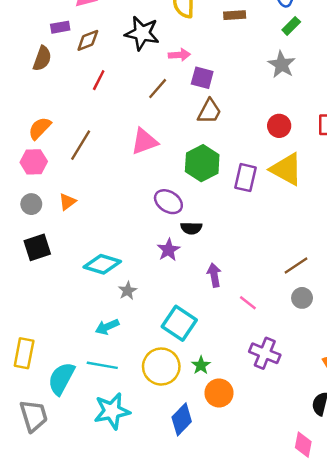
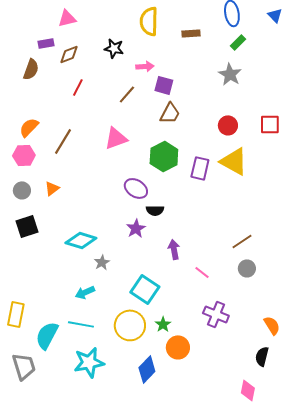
black star: (142, 33) -> (114, 48), size x0.7

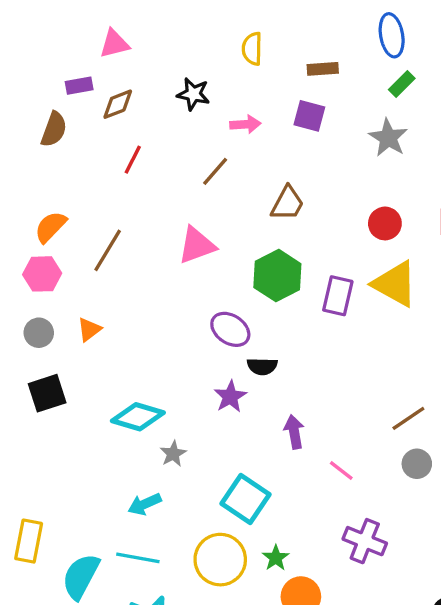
yellow semicircle: (149, 21) -> (252, 49), size x0.7
purple square: (164, 85) -> (309, 116), moved

